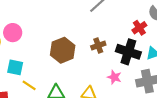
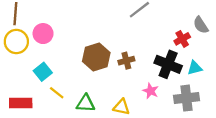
brown cross: (98, 46) -> (126, 61), moved
cyan square: (15, 67) -> (43, 72), turned 35

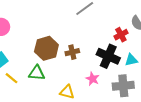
green triangle: (86, 103) -> (37, 73), moved

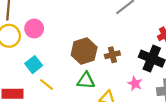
green triangle: (37, 73) -> (86, 81), moved

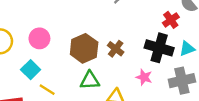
pink circle: (34, 29) -> (39, 38), moved
brown cross: (112, 55) -> (116, 49), turned -32

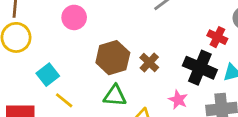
red cross: (171, 20) -> (217, 37), turned -35
pink circle: (39, 38) -> (74, 17), moved

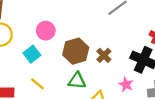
pink circle: (74, 17) -> (46, 31), moved
cyan square: (48, 75) -> (32, 54), moved

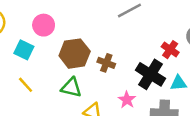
cyan square: (32, 54) -> (24, 50), turned -35
brown cross: (104, 55) -> (106, 63), turned -32

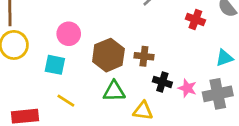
red cross: (170, 50) -> (195, 19), moved
black cross: (150, 74) -> (162, 82), moved, size x0.6
pink star: (127, 100) -> (187, 88), moved

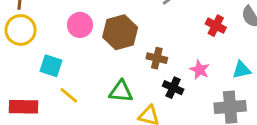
brown hexagon: (108, 55) -> (120, 32), moved
cyan square: (55, 65) -> (51, 66), moved
pink star: (187, 88) -> (200, 70), moved

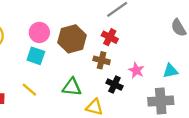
red cross: (216, 26) -> (110, 37), moved
cyan square: (51, 66) -> (36, 56), moved

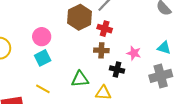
brown hexagon: (72, 39) -> (79, 17), moved
cyan square: (36, 56) -> (43, 58), turned -35
cyan triangle: (170, 71) -> (164, 48), turned 40

